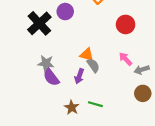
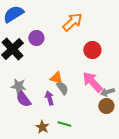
pink arrow: (126, 59) -> (92, 82), size x1.6
purple arrow: (79, 76) -> (49, 98), turned 144
brown circle: (143, 93) -> (106, 106), moved

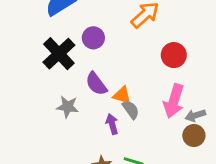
pink arrow: (92, 82) -> (174, 101), turned -120
purple semicircle: (23, 99) -> (96, 84), moved

